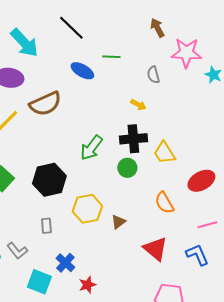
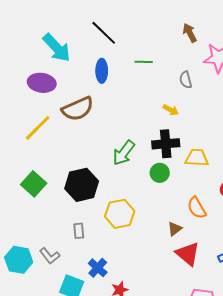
blue ellipse: (82, 71) -> (102, 71), moved, turned 60
yellow trapezoid: (164, 153) -> (197, 158), turned 125
brown triangle: (118, 222) -> (175, 229), moved

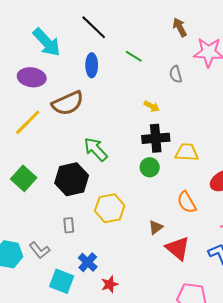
green line: (144, 62) -> (134, 56), turned 30
yellow arrow: (171, 110) -> (152, 106), moved
green arrow: (124, 153) -> (96, 149), moved, turned 100
brown triangle: (175, 229) -> (156, 227), moved

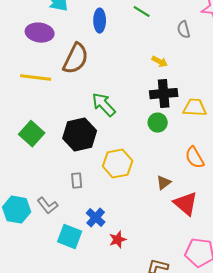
brown semicircle: (68, 103) -> (76, 59), turned -40
yellow line: (28, 122) -> (36, 78), turned 52

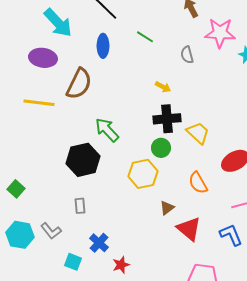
yellow trapezoid: (195, 108) -> (198, 133), turned 40
green square: (32, 134) -> (16, 189), moved, size x0.7
yellow hexagon: (118, 164) -> (143, 174), moved
cyan square: (70, 237) -> (73, 262), size x0.7

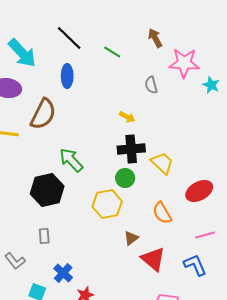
green line: (145, 37) -> (112, 52), moved

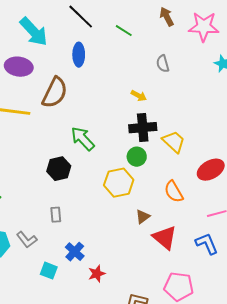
pink star: (184, 63) -> (204, 27), moved
black hexagon: (47, 190) -> (59, 169), size x0.7

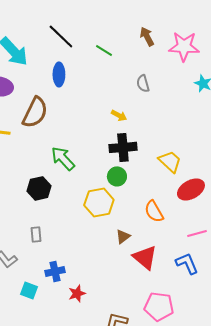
yellow trapezoid: (174, 142) -> (170, 161), moved
blue cross: (75, 252) -> (55, 271), turned 36

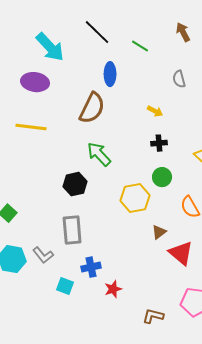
blue ellipse: (59, 74) -> (110, 74), moved
brown semicircle: (35, 112) -> (92, 108), moved
black cross: (123, 147) -> (159, 143), size x0.6
green circle: (117, 176) -> (162, 177), moved
gray rectangle: (36, 234) -> (72, 230), size x1.8

